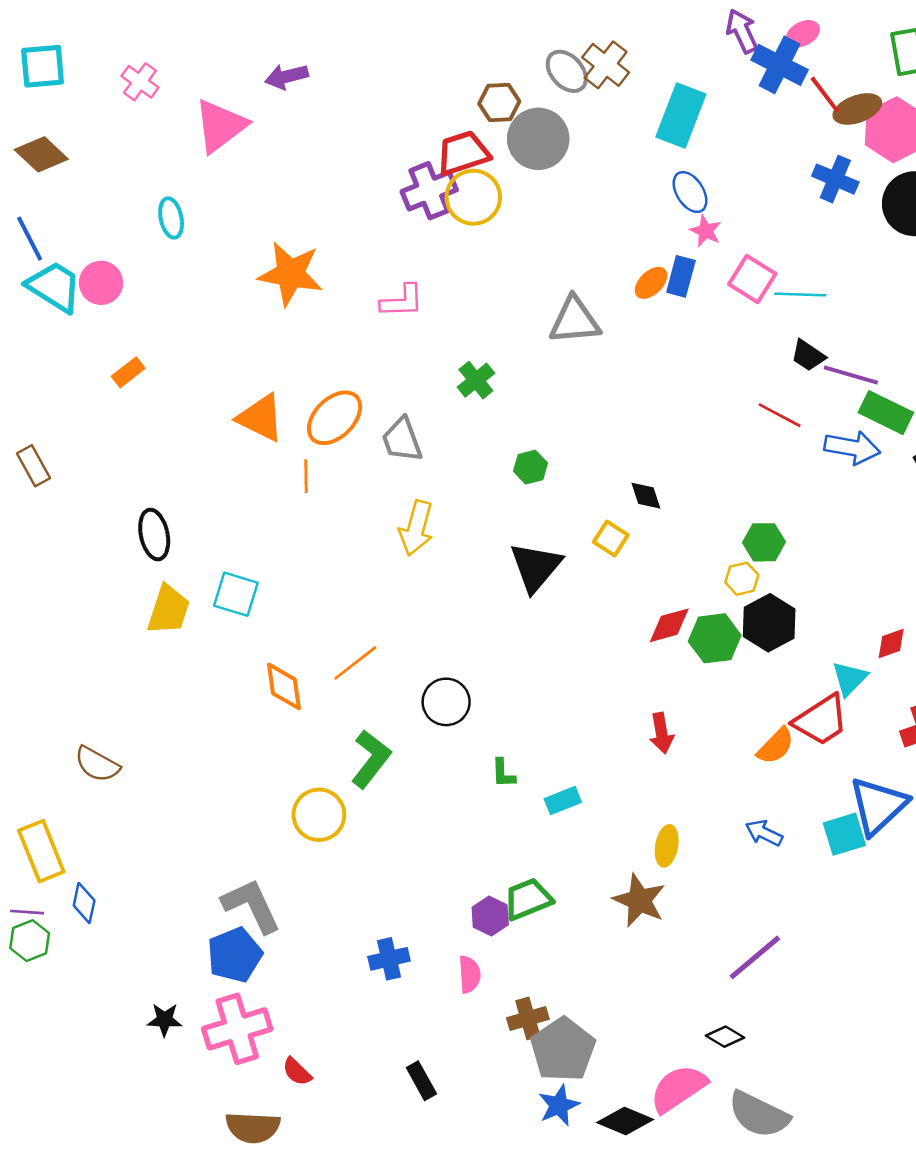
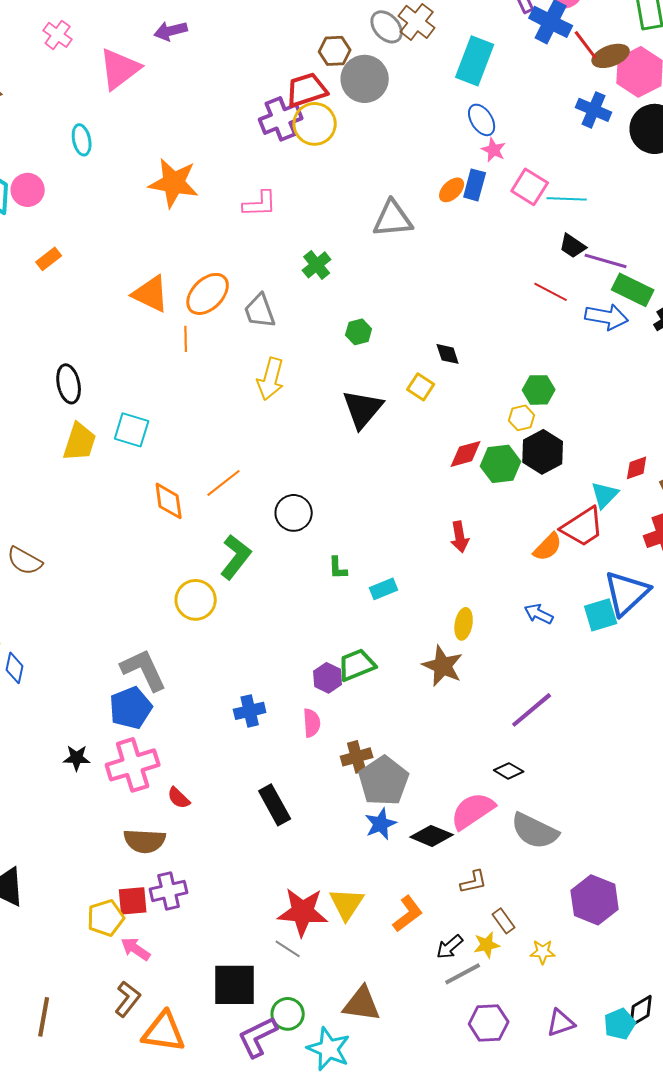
black rectangle: (421, 1081) -> (275, 805), size x1.4

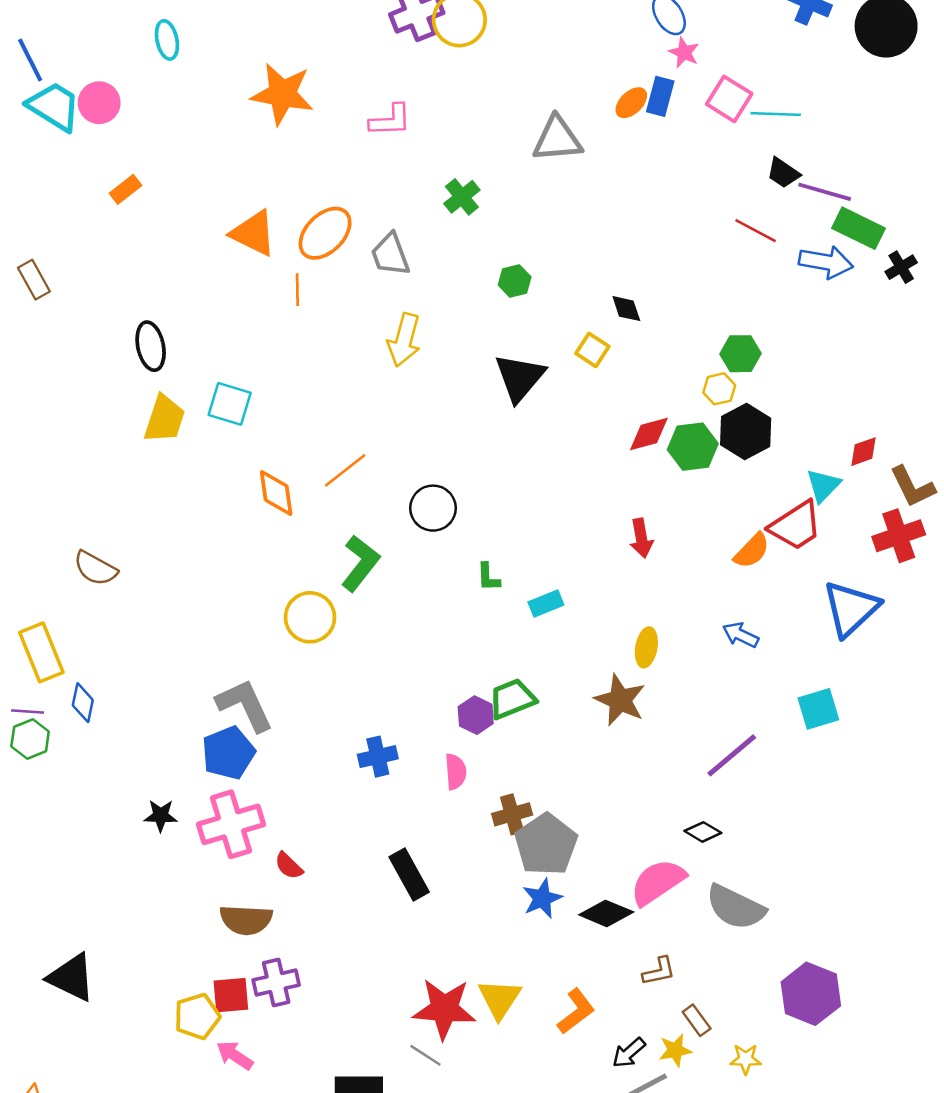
cyan square: (601, 615) -> (818, 709), moved

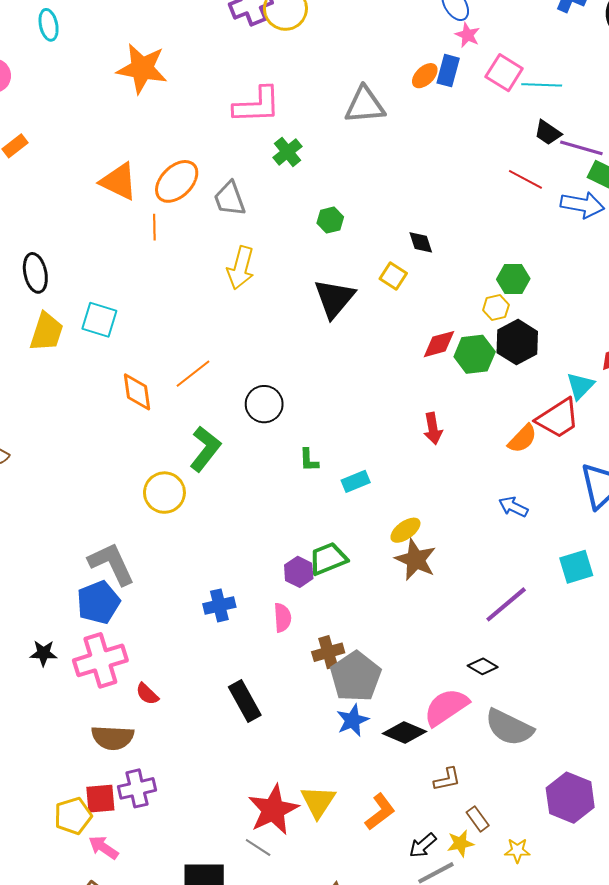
pink L-shape: (390, 120) -> (257, 105), moved, size x1.4
yellow ellipse: (646, 647) -> (405, 530), moved, turned 44
red star: (444, 1009) -> (273, 810), turned -30

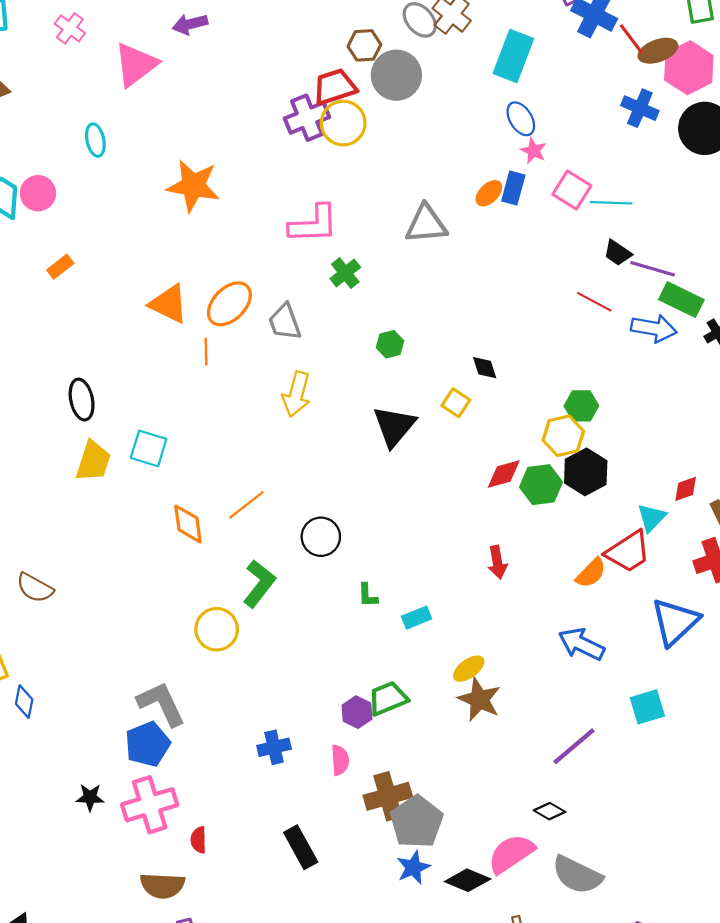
yellow hexagon: (496, 307) -> (563, 436), size x1.5
blue arrow: (513, 507) -> (581, 644), size x1.5
brown cross: (328, 652) -> (388, 796), size x1.4
red semicircle: (147, 694) -> (199, 840), turned 45

